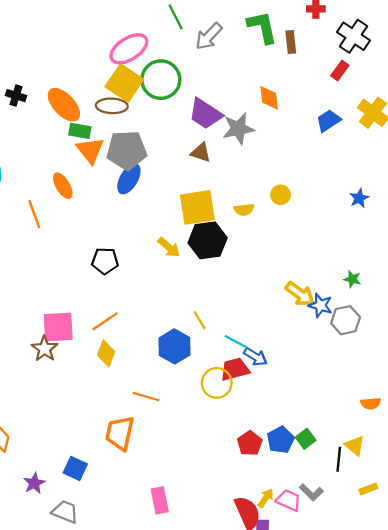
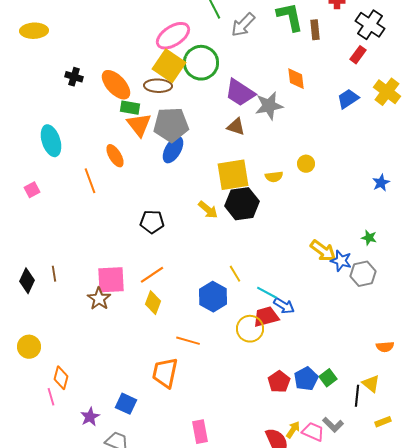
blue star: (359, 198) -> (381, 183), moved

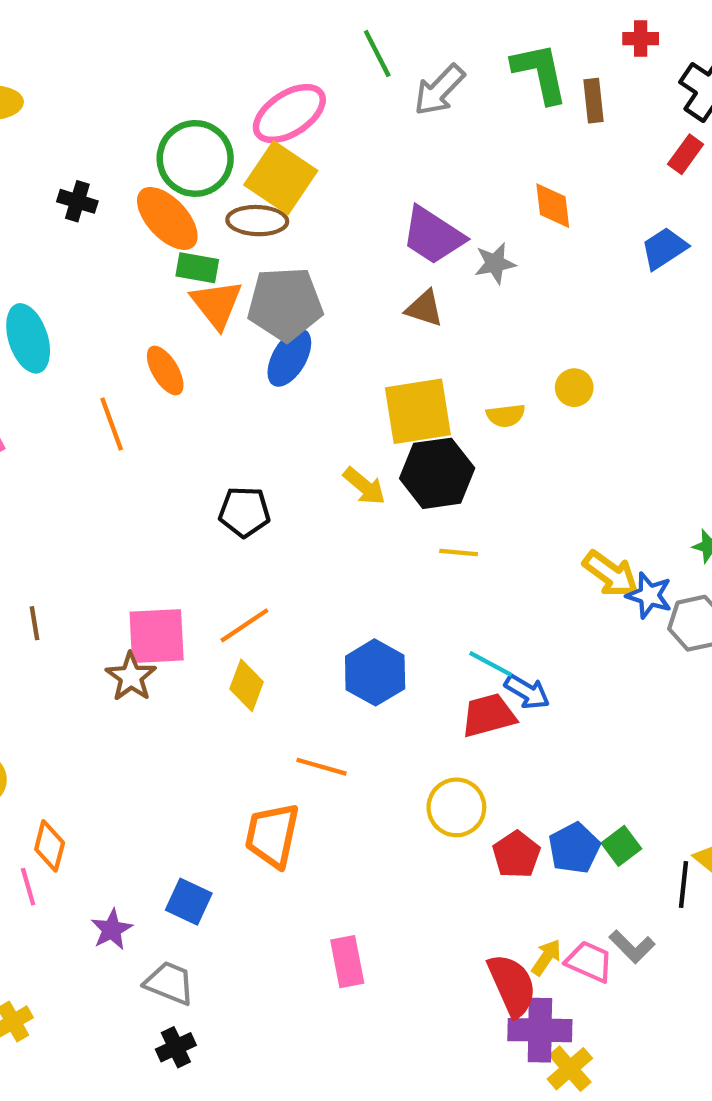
green circle: (201, 63) -> (195, 158), moved
gray star: (269, 106) -> (495, 263), size x0.7
yellow line: (235, 274) -> (459, 553), moved, turned -54
yellow circle: (250, 329) -> (456, 807), moved

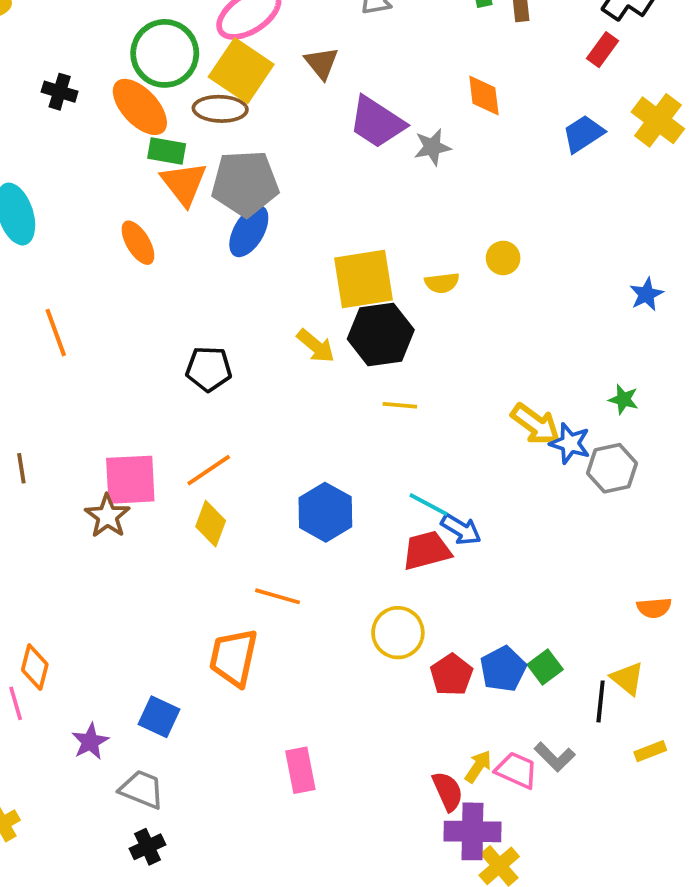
brown triangle: (424, 308) -> (321, 63), moved, turned 33
orange line: (112, 424) -> (56, 333), moved
red semicircle: (512, 985) -> (448, 791), size x0.7

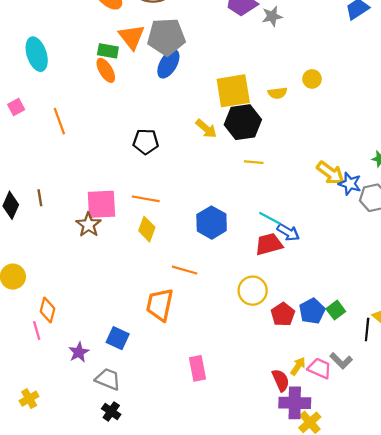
green rectangle: (167, 151) -> (108, 51), moved
orange line: (209, 470) -> (146, 199), turned 44
black cross: (148, 847) -> (111, 412), turned -30

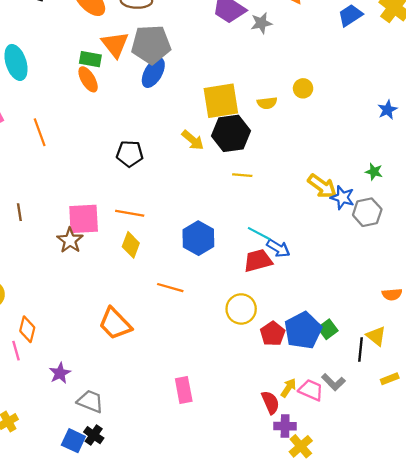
orange trapezoid: (160, 305) -> (115, 324), moved, turned -56
blue pentagon: (312, 311) -> (303, 330), size x1.4
blue square: (118, 338) -> (73, 441), moved
purple cross: (295, 403) -> (285, 426), size x0.7

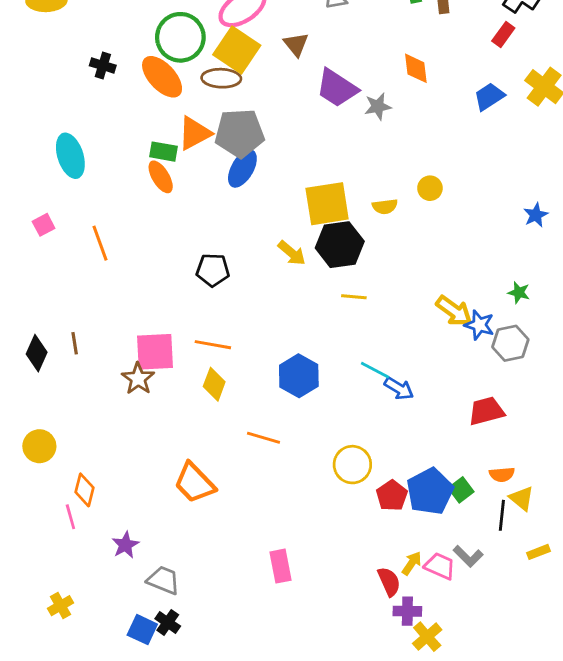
orange triangle: (115, 44) -> (194, 133), turned 40
red trapezoid: (258, 261) -> (486, 411), moved
orange semicircle: (392, 294) -> (502, 474), moved

